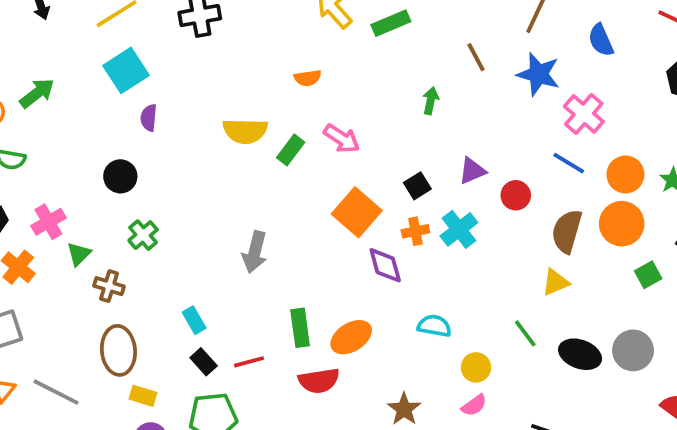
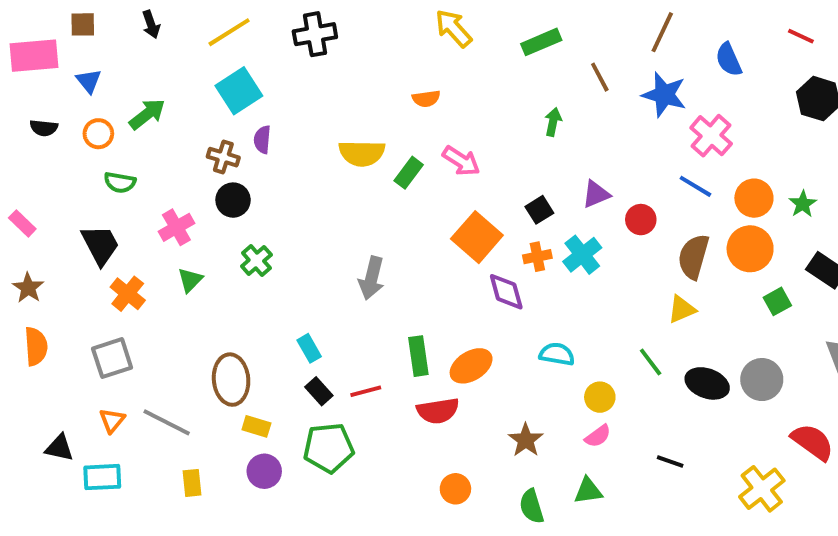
green rectangle: (391, 23) -> (541, 42), moved
pink cross: (48, 222) -> (176, 227), moved
brown cross: (109, 286) -> (223, 157), moved

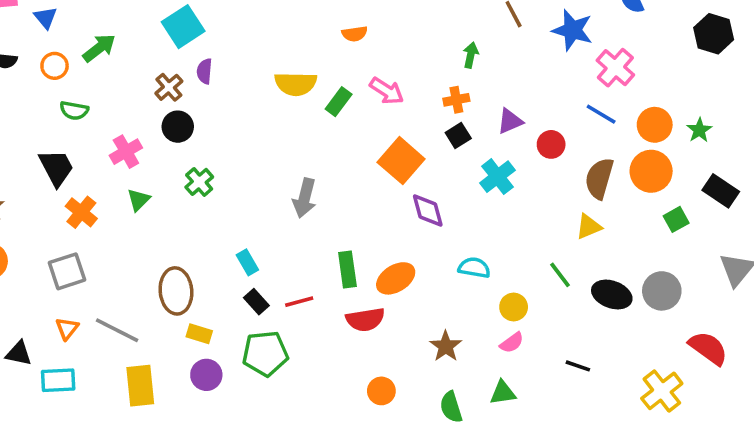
brown cross: (223, 157) -> (169, 87), turned 32
orange cross: (537, 257) -> (456, 100), moved
yellow rectangle: (192, 483) -> (140, 386), size x1.6

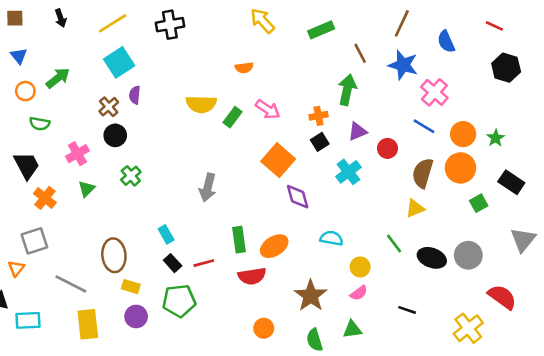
green arrow: (471, 55) -> (347, 90), moved, size x1.6
orange triangle: (67, 328) -> (16, 268), moved
brown star: (446, 346) -> (311, 296), size x1.4

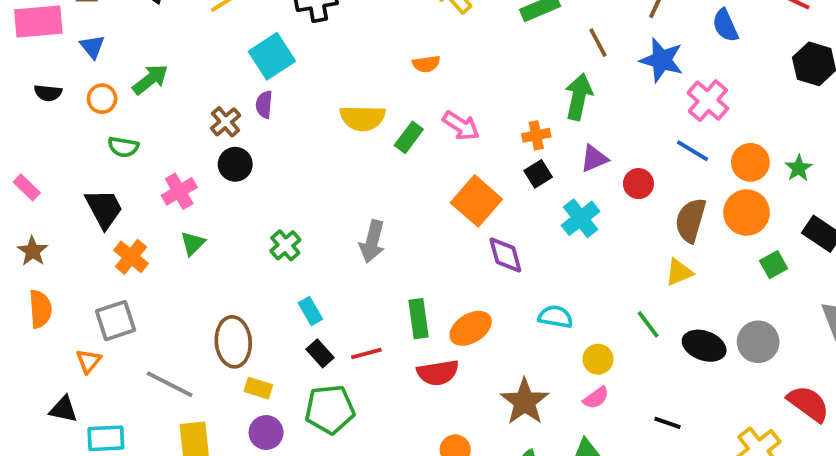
cyan square: (119, 62) -> (272, 56), moved
green cross: (131, 176) -> (285, 245), moved

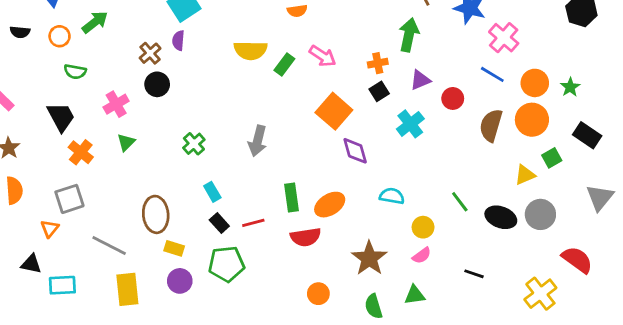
yellow triangle: (679, 272) -> (525, 175), moved

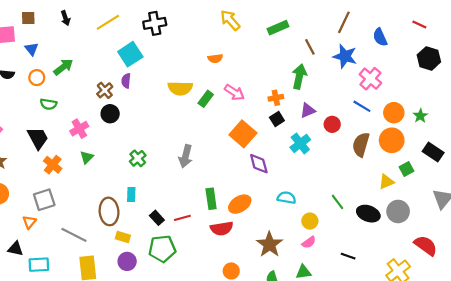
cyan rectangle: (212, 192) -> (131, 194), moved, turned 32

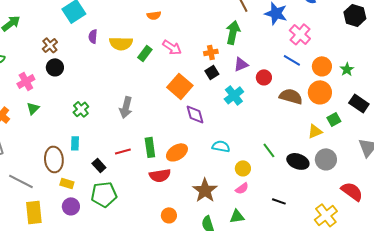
purple semicircle: (126, 81) -> (93, 36), moved
brown semicircle: (361, 145) -> (291, 96), turned 90
red line: (182, 218) -> (123, 151), moved

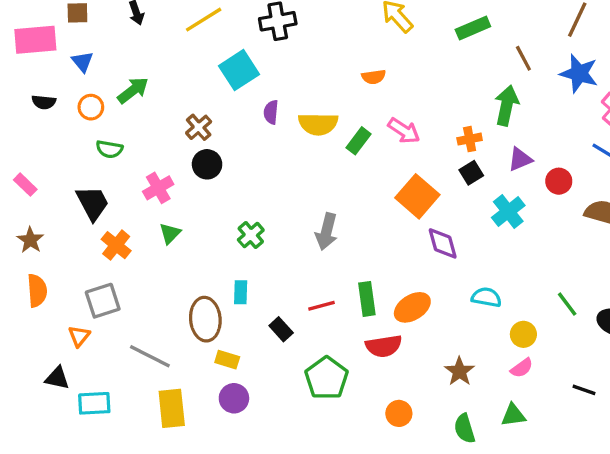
brown star: (205, 190) -> (459, 371), size x0.7
green pentagon: (104, 194) -> (327, 378), moved, turned -30

